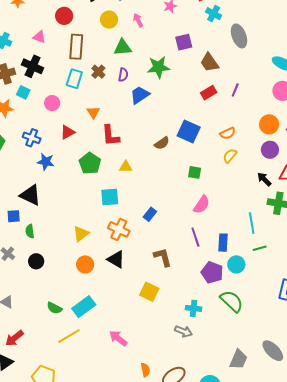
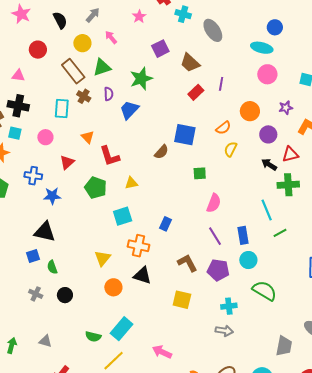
brown rectangle: (76, 47) -> (73, 71), moved, turned -30
orange circle: (269, 124) -> (250, 111), moved
cyan circle: (236, 264) -> (248, 260), moved
purple pentagon: (212, 272) -> (218, 270), moved

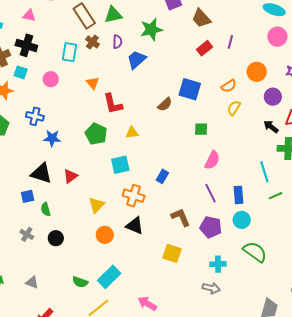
red triangle: (67, 162) -> (70, 176), moved

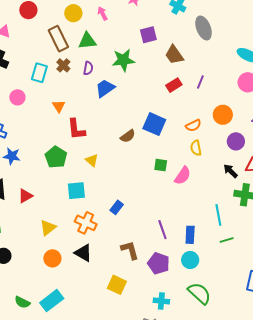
yellow semicircle: (234, 108) -> (196, 148), turned -49
yellow triangle: (132, 133) -> (92, 160), turned 40
pink semicircle: (212, 160) -> (183, 176), moved

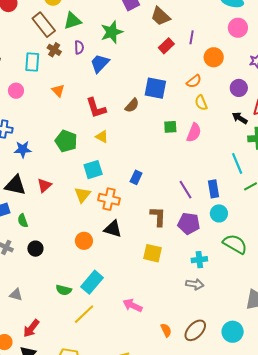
orange circle: (223, 115) -> (214, 57), moved
red L-shape: (76, 129) -> (96, 108), moved
yellow triangle: (48, 228) -> (82, 195), moved
brown L-shape: (130, 250) -> (158, 216), turned 30

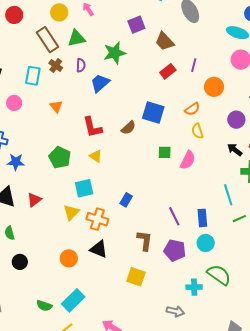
cyan cross: (199, 260) -> (194, 287), moved

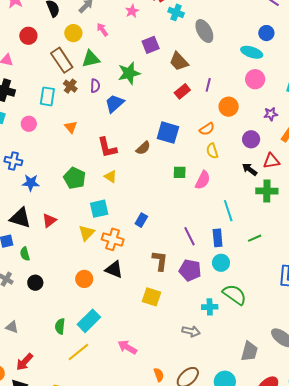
cyan line: (228, 195) -> (228, 211), moved
green semicircle: (44, 306) -> (60, 326), turned 77

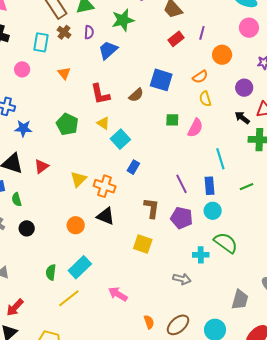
cyan square: (99, 209) -> (120, 139), moved, turned -30

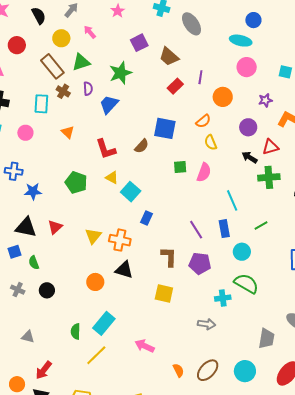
cyan circle: (213, 211) -> (242, 252), moved

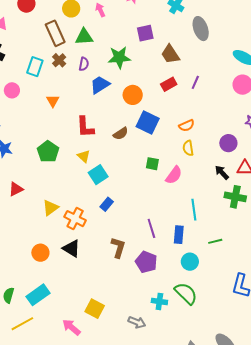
orange circle: (223, 97) -> (133, 95), moved
yellow square: (164, 294) -> (95, 309), moved

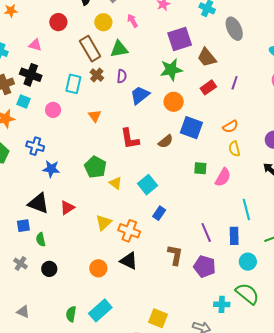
purple square: (145, 33) -> (180, 39), size x1.4
green star: (119, 57) -> (171, 70), moved
yellow triangle: (84, 156) -> (116, 183), moved

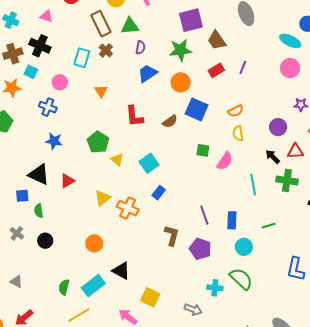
purple semicircle: (122, 76) -> (140, 47), moved
blue cross: (35, 146) -> (48, 107), moved
cyan line: (246, 209) -> (253, 185), moved
black triangle: (129, 261) -> (121, 271), moved

